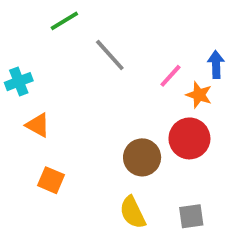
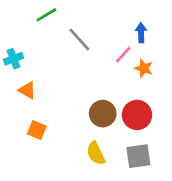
blue arrow: (216, 64) -> (141, 33), moved
red circle: (189, 138) -> (137, 115), moved
gray square: (191, 216) -> (138, 156), size x1.4

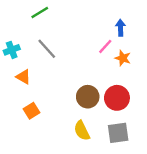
gray line: (79, 40) -> (47, 49), moved
orange square: (37, 130) -> (32, 111), turned 35

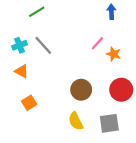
blue arrow: (120, 28) -> (111, 12), moved
cyan cross: (12, 50) -> (19, 45), moved
red circle: (117, 98) -> (121, 90), moved

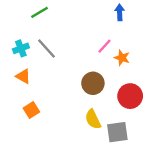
brown circle: (81, 90) -> (93, 83), moved
yellow semicircle: (76, 121) -> (93, 119), moved

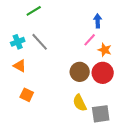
blue arrow: (120, 12) -> (98, 21), moved
red circle: (130, 96) -> (103, 73), moved
orange square: (31, 110) -> (27, 95), turned -32

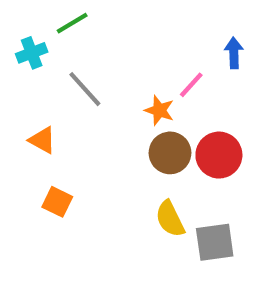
blue arrow: (98, 21) -> (234, 53), moved
cyan cross: (18, 42) -> (32, 53), moved
orange star: (105, 50) -> (159, 110), moved

